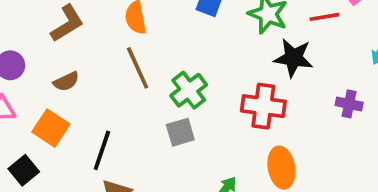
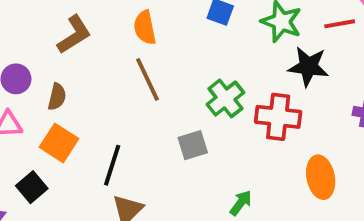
brown semicircle: (66, 81) -> (57, 97), moved, turned -50
green cross: (189, 90) -> (225, 98), moved
orange ellipse: (281, 168) -> (321, 177), moved

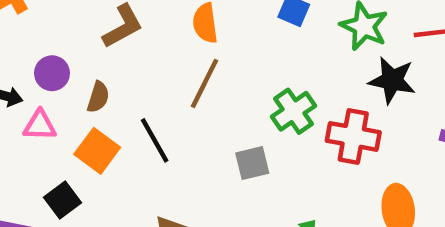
brown line: (148, 79) -> (205, 83), turned 48
black line: (112, 165) -> (155, 140), moved, turned -51

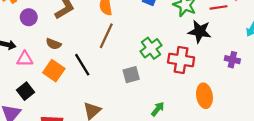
purple circle: (52, 73) -> (29, 17), moved
brown semicircle: (98, 97) -> (54, 44), turned 96
black square: (62, 200) -> (26, 91), moved

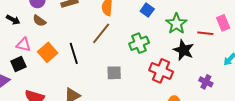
brown semicircle: (54, 44) -> (39, 21), moved
green cross: (151, 48) -> (139, 43), moved
pink triangle: (25, 59) -> (23, 45), moved

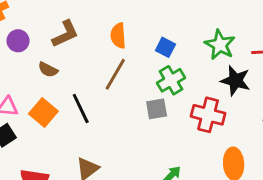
blue square: (147, 10) -> (165, 47), moved
brown semicircle: (39, 21) -> (48, 70), moved
gray square: (114, 73) -> (157, 109), moved

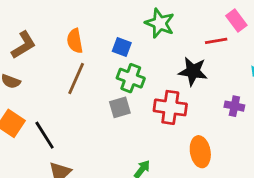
green star: (220, 45) -> (160, 23), moved
green cross: (171, 80) -> (131, 78), turned -32
black line: (81, 108) -> (45, 135), moved

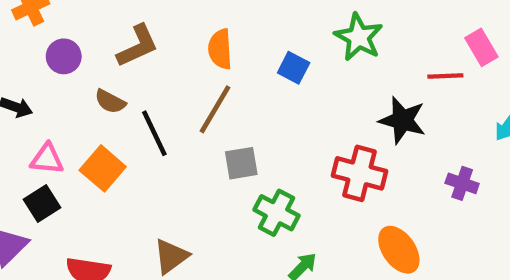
green cross: (131, 78) -> (276, 213), moved
gray square: (120, 107) -> (241, 163), moved
black line: (45, 135) -> (154, 133), moved
orange ellipse: (200, 152) -> (399, 250), turned -32

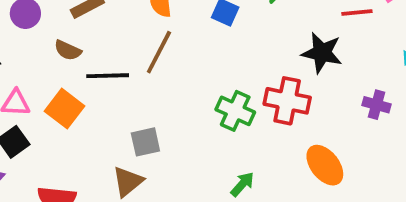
black line: (154, 133) -> (108, 76), turned -63
gray square: (241, 163) -> (145, 142), moved
green cross: (276, 213) -> (235, 111), moved

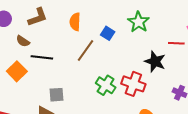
brown line: (159, 52) -> (85, 51), moved

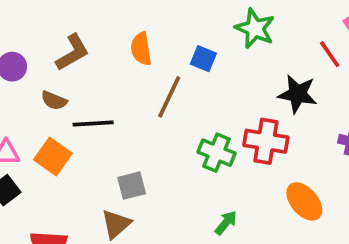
red line: (176, 43) -> (330, 54), turned 63

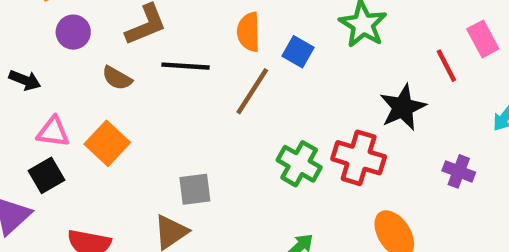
orange semicircle: (141, 49) -> (249, 32), moved
black star: (298, 94) -> (403, 107), turned 30
black line: (93, 123) -> (186, 66), moved

